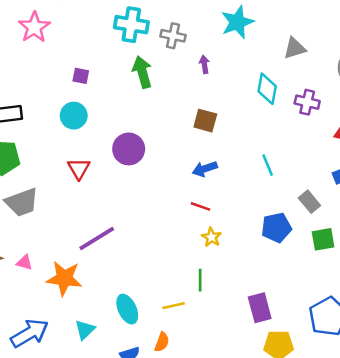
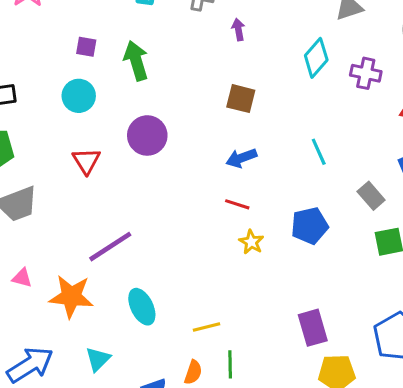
green arrow: (142, 72) -> (136, 61), moved
cyan diamond: (267, 89) -> (316, 58), turned 32
blue pentagon: (276, 228) -> (310, 226), moved
green line: (200, 280) -> (230, 364), moved
cyan ellipse: (127, 309) -> (142, 307), moved

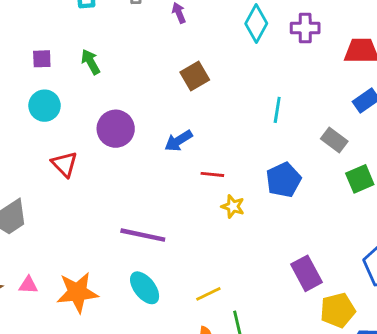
green arrow: (136, 61) -> (91, 62), size x0.7
brown square: (241, 99) -> (195, 76), turned -32
cyan line: (319, 152) -> (277, 110), turned 45
blue arrow: (241, 158) -> (178, 141), moved
purple line: (110, 247) -> (143, 235), moved, turned 57

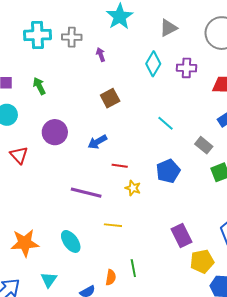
cyan line: (277, 110) -> (165, 123), turned -60
purple line: (143, 235) -> (86, 193), moved
yellow line: (208, 294) -> (113, 225), moved, turned 30

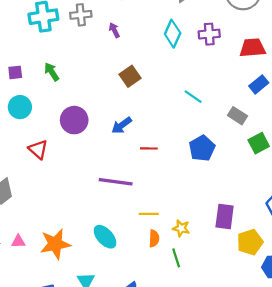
yellow star: (133, 188) -> (181, 228), moved
purple rectangle: (182, 235) -> (225, 217), turned 40
orange semicircle: (111, 277) -> (154, 238), moved

